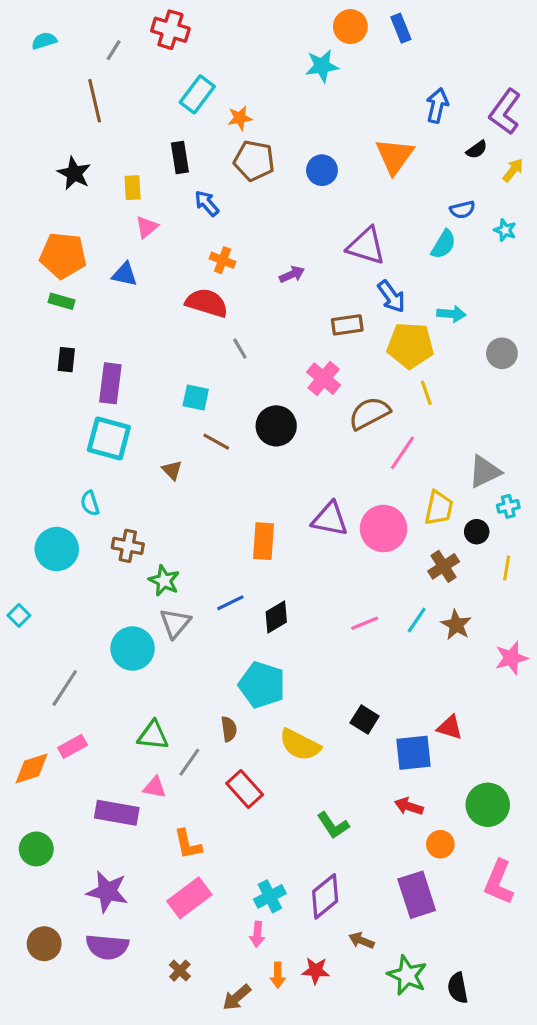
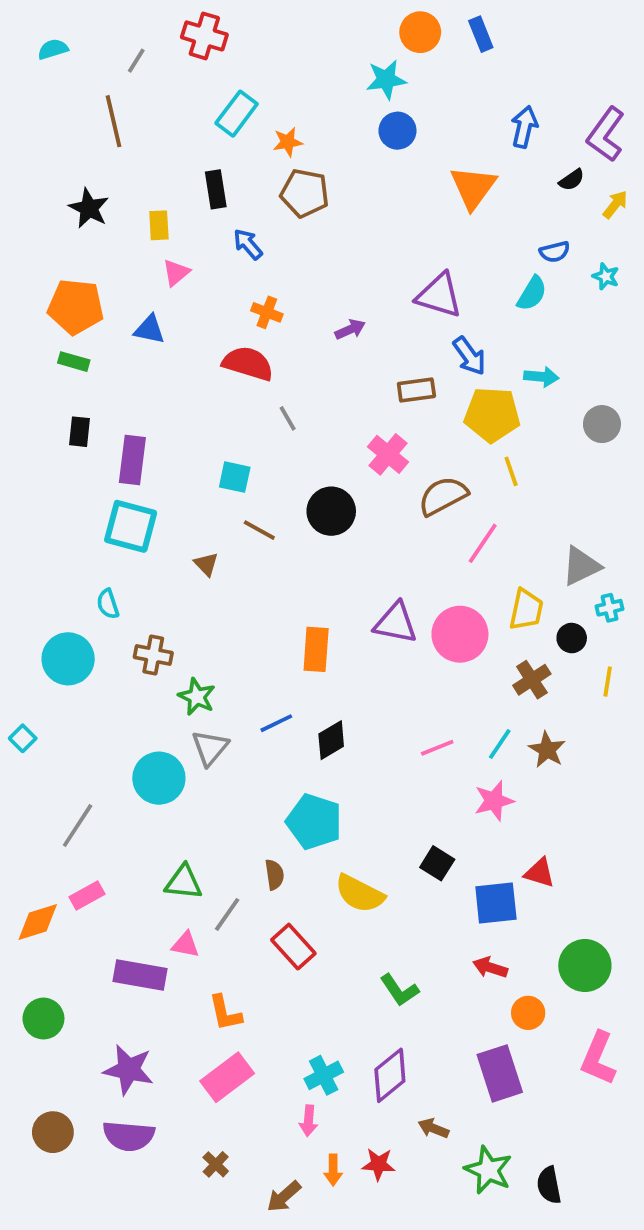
blue circle: (322, 170) -> (397, 131), moved
pink star: (511, 658) -> (494, 801), moved

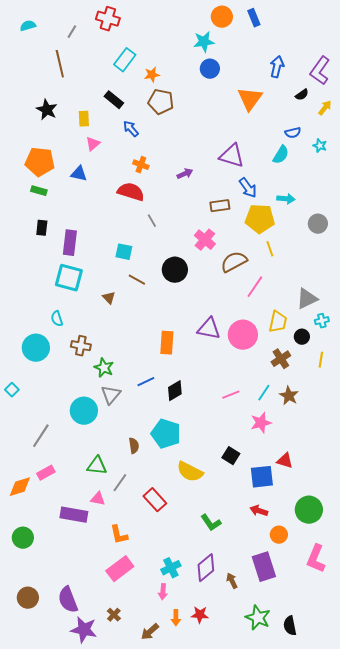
black rectangle: (216, 189) -> (114, 100), turned -42
brown semicircle: (274, 875) -> (134, 446), moved
purple star: (129, 1070) -> (84, 630), moved
brown arrow: (433, 1128) -> (232, 581), moved, turned 42
purple semicircle: (129, 1136) -> (68, 600), turned 64

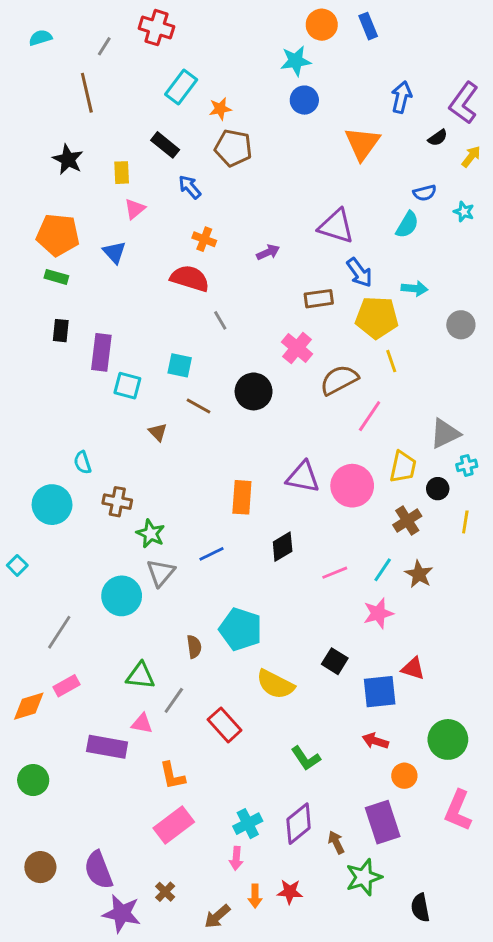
blue triangle: (79, 174) -> (114, 252), turned 36
cyan square: (69, 278) -> (127, 386), moved, size x0.7
black diamond: (175, 391) -> (283, 547), moved
green star: (258, 618) -> (364, 877), moved, turned 30

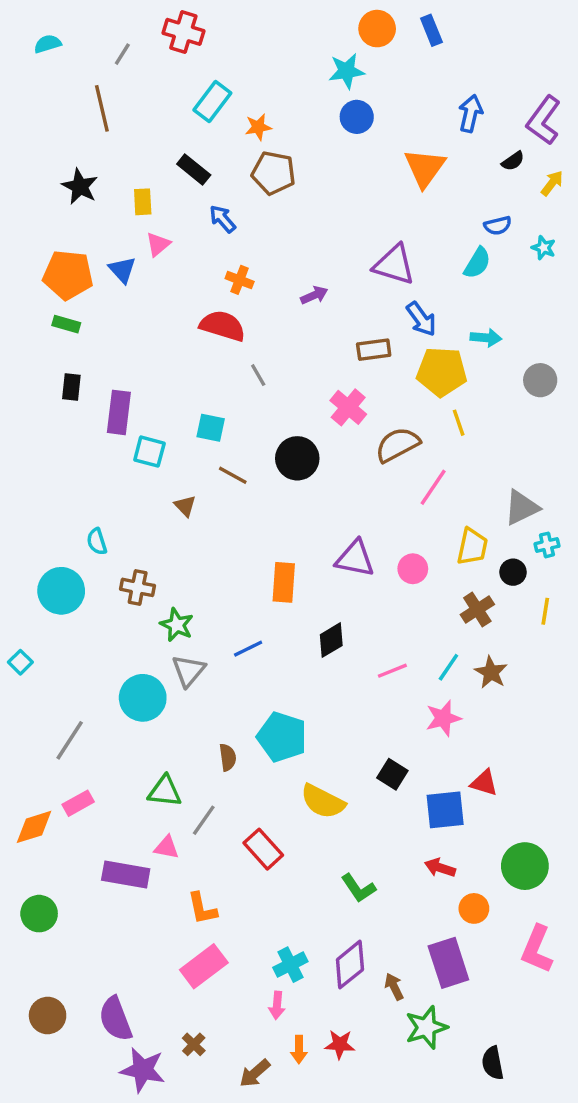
blue triangle: (114, 252) -> (122, 270), moved
pink circle: (352, 486) -> (413, 569), size x0.6

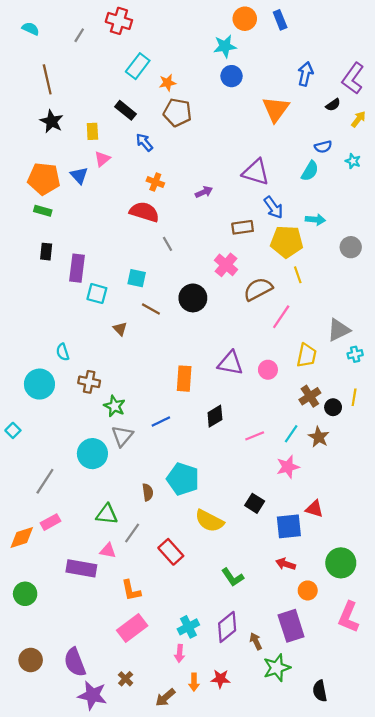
cyan semicircle: (48, 44) -> (31, 29), turned 42
brown line: (102, 108) -> (47, 79), moved
black circle: (513, 572) -> (333, 407), moved

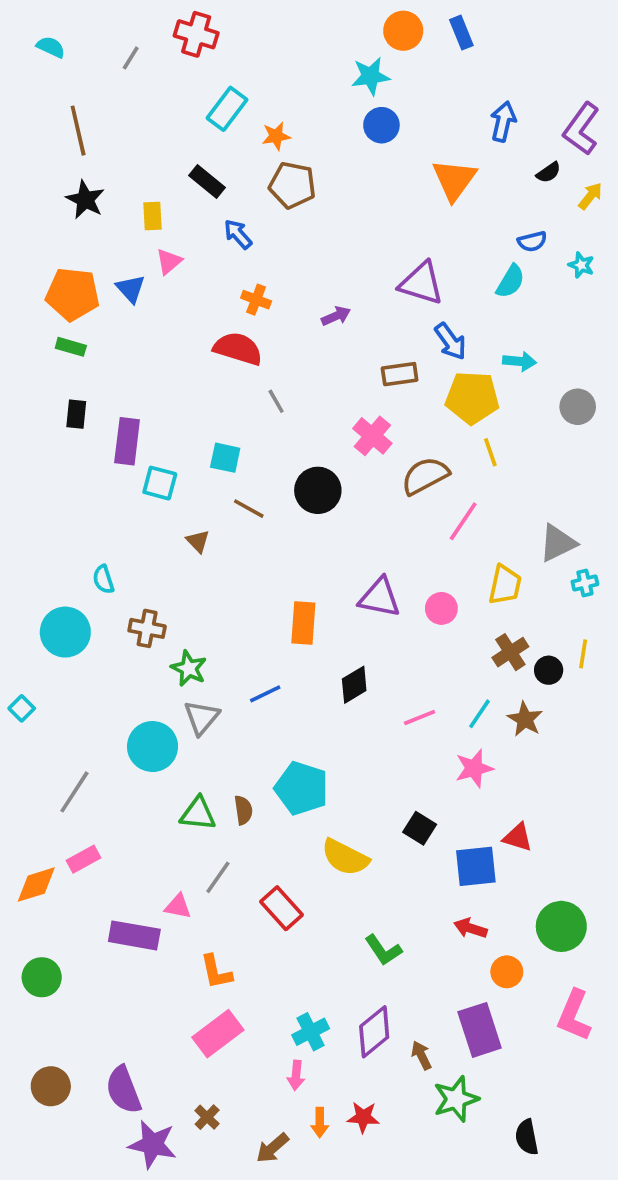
green triangle: (107, 514) -> (198, 814), moved

